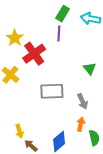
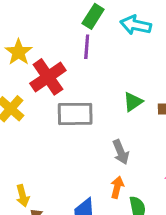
green triangle: (90, 69) -> (133, 102), turned 32
gray rectangle: (52, 91) -> (75, 114), moved

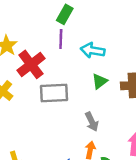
cyan arrow: (136, 25) -> (93, 50), moved

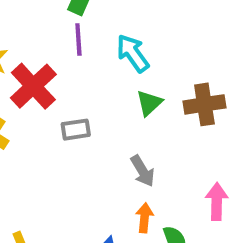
cyan arrow: (93, 50) -> (133, 53), turned 50
gray rectangle: (54, 93) -> (76, 130), size x0.6

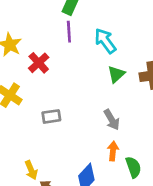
red cross: (33, 86) -> (39, 63), size x0.7
gray rectangle: (76, 130) -> (51, 116), moved

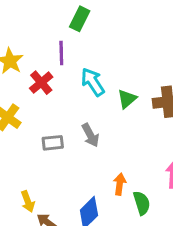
purple line: (69, 32) -> (61, 53), moved
cyan arrow: (105, 41) -> (93, 82), moved
gray arrow: (112, 120) -> (90, 135), moved

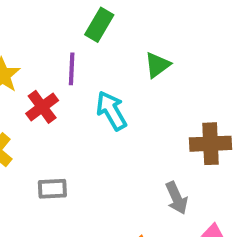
green triangle: (127, 99) -> (157, 65), moved
gray arrow: (90, 135) -> (177, 198), moved

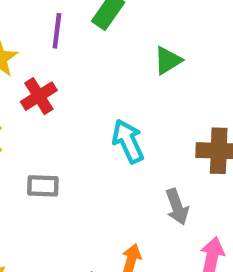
purple line: (72, 69) -> (57, 31), moved
cyan arrow: (111, 111) -> (128, 141), moved

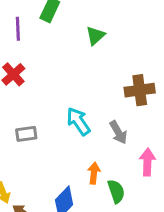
cyan arrow: (128, 141) -> (78, 121), moved

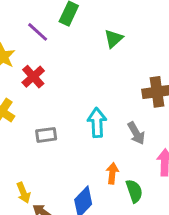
purple line: (18, 29) -> (38, 32), turned -45
cyan arrow: (78, 121) -> (97, 123), turned 32

